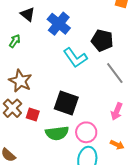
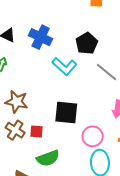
black pentagon: (102, 40) -> (87, 43), turned -30
green semicircle: (57, 133) -> (48, 158), moved

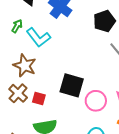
cyan L-shape: (64, 66) -> (38, 37), moved
pink circle: (93, 136) -> (96, 101), moved

